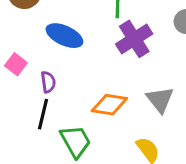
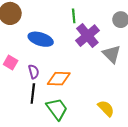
gray triangle: (160, 100) -> (112, 54), moved
orange diamond: (109, 105) -> (59, 79), moved

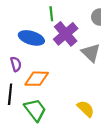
blue ellipse: (41, 39) -> (31, 38), moved
purple semicircle: (34, 72) -> (16, 64), moved

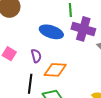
purple cross: (66, 34) -> (83, 29), turned -35

